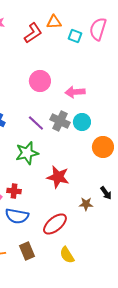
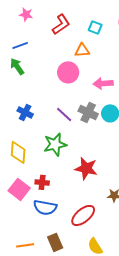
orange triangle: (54, 22) -> (82, 50), moved
cyan square: (75, 36) -> (95, 27), moved

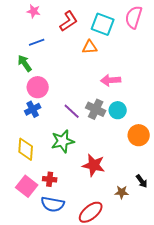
cyan square: (95, 27) -> (103, 24), size x1.6
blue line: (20, 45) -> (37, 42), moved
pink circle: (68, 72) -> (38, 87), moved
blue cross: (25, 112) -> (33, 109), turned 35

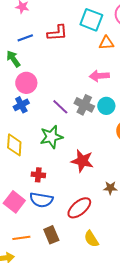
red L-shape: (69, 21) -> (57, 33), moved, turned 30
orange triangle: (90, 47) -> (106, 43), moved
pink square: (27, 186) -> (14, 202), moved

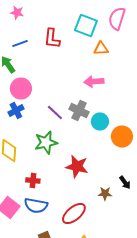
red L-shape: (57, 33) -> (52, 39), turned 100
cyan circle: (106, 106) -> (100, 122), moved

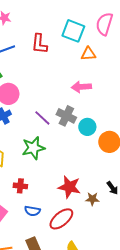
red star: (77, 167) -> (69, 187), moved
blue semicircle: (36, 206) -> (32, 211), moved, size x0.7

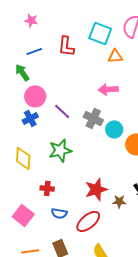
purple line: (42, 118) -> (62, 111), moved
red star: (69, 187) -> (96, 189), turned -30

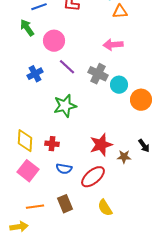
pink circle: (35, 96) -> (54, 41), moved
yellow diamond: (23, 158) -> (25, 141), moved

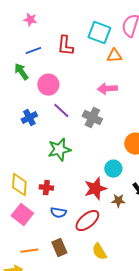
cyan circle: (119, 85) -> (113, 169), moved

